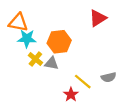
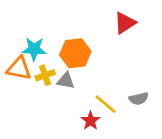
orange triangle: (18, 22) -> (19, 68), moved
yellow cross: (35, 59) -> (45, 75), turned 32

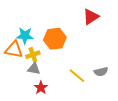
gray triangle: (66, 81) -> (34, 69), moved
red star: (90, 121) -> (41, 88), moved

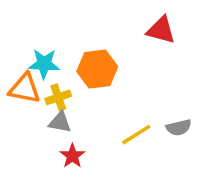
red triangle: (91, 17) -> (161, 30), turned 48
yellow line: (77, 76) -> (136, 135), turned -72

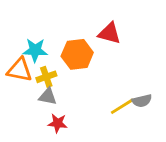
red triangle: (161, 30) -> (110, 33), moved
yellow line: (136, 135) -> (122, 106), moved
red star: (72, 156) -> (58, 123), turned -30

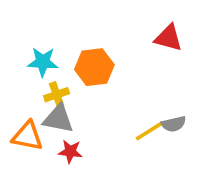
red triangle: (110, 33) -> (168, 38), moved
orange triangle: (20, 70) -> (27, 136), moved
gray triangle: (48, 97) -> (58, 119), size x1.4

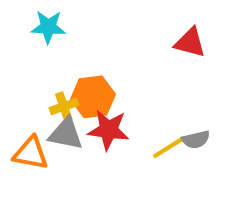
cyan star: (43, 62) -> (48, 27), moved
orange hexagon: (94, 67) -> (93, 97), moved
red star: (70, 151) -> (108, 130), moved, size x1.5

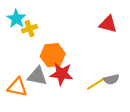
cyan star: (48, 27) -> (16, 19), moved, turned 30
yellow cross: (64, 107) -> (30, 29), moved

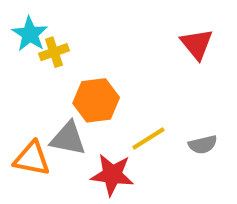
red triangle: (108, 24) -> (197, 44), turned 36
red star: (62, 74) -> (112, 175), moved
yellow line: (96, 84) -> (148, 139), moved

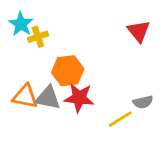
yellow line: (148, 139) -> (120, 119), moved
orange triangle: (32, 159) -> (25, 96), moved
red star: (112, 175) -> (79, 98), moved

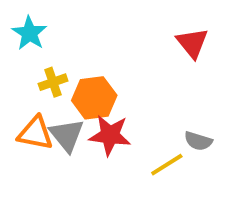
yellow cross: (38, 37) -> (53, 82), moved
gray triangle: (48, 98) -> (67, 135), turned 40
gray semicircle: (143, 102) -> (198, 141), turned 30

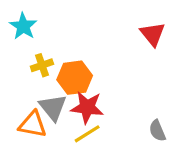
orange triangle: (35, 133) -> (33, 124), moved
gray semicircle: (198, 141) -> (157, 131), moved, turned 50
yellow line: (167, 165) -> (87, 134), moved

